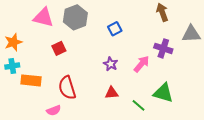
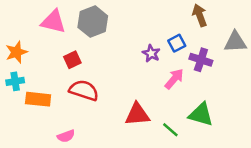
blue square: (115, 29) -> (177, 43), moved
purple star: (111, 64) -> (151, 53), moved
red semicircle: (67, 88) -> (84, 90), moved, turned 125
red triangle: (112, 93) -> (137, 114), size x1.5

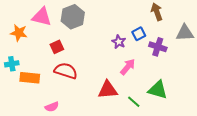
orange star: (16, 52) -> (19, 33), moved, turned 30
pink arrow: (174, 79) -> (128, 67), moved

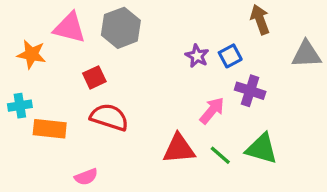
purple star: (119, 42) -> (197, 56), moved
purple cross: (158, 47) -> (250, 91), moved
green line: (134, 102) -> (220, 155), moved

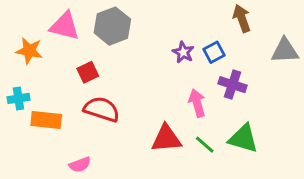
pink arrow: (212, 111) -> (197, 103), turned -56

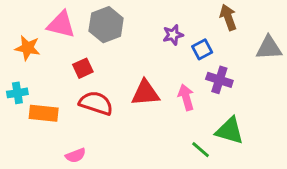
purple star: (183, 52) -> (173, 35), moved, turned 30
red triangle: (166, 138) -> (145, 93), moved
green line: (205, 145) -> (201, 150), moved

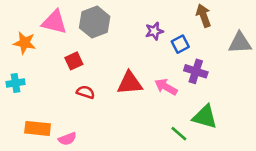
pink arrow: (186, 97) -> (166, 87), turned -45
red semicircle: (96, 103) -> (86, 92), size x0.6
orange rectangle: (44, 113) -> (38, 128), moved

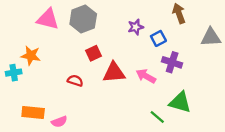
orange star: (25, 43) -> (31, 56), moved
red square: (74, 61) -> (93, 53), moved

